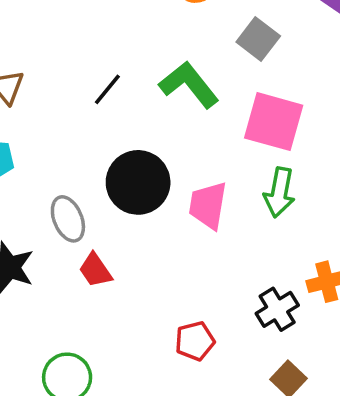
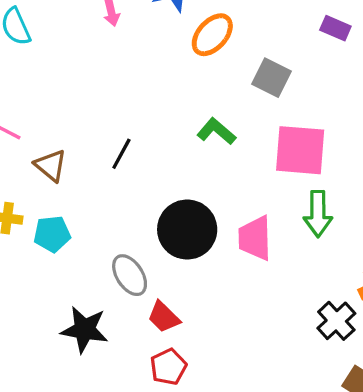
green L-shape: (189, 85) -> (216, 131), size x0.7
black line: (107, 89) -> (121, 154), moved
red pentagon: (195, 341) -> (168, 367), moved

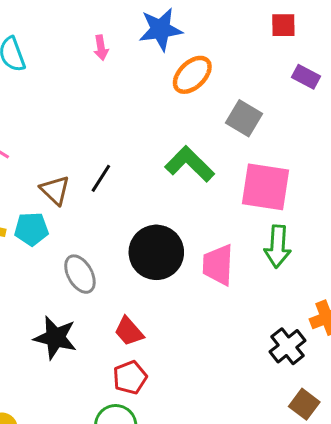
green L-shape: (216, 131) -> (190, 164), size x1.4
brown triangle: (51, 165) -> (55, 190), moved
cyan pentagon: (52, 234) -> (31, 229), moved
gray ellipse: (130, 275) -> (80, 274), moved

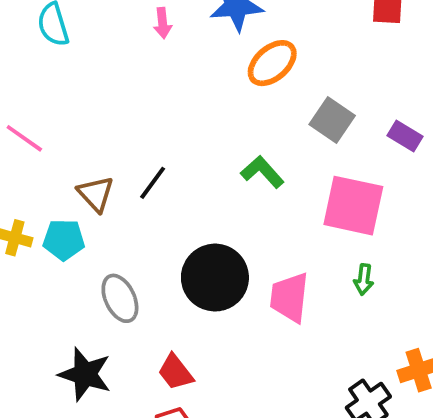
purple rectangle: (306, 77) -> (405, 136), moved
green L-shape: (190, 164) -> (262, 172), size x0.7
green arrow: (278, 247) -> (364, 279), size x0.6

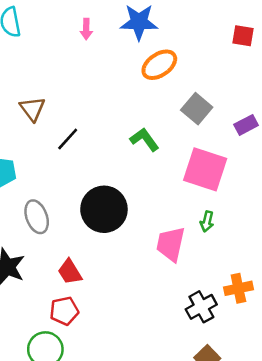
purple rectangle: (405, 136) -> (246, 125), turned -65
brown triangle: (96, 194) -> (32, 109), moved
pink trapezoid: (290, 297) -> (171, 244), moved

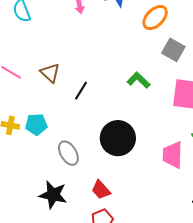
orange ellipse: (159, 65) -> (155, 18), moved

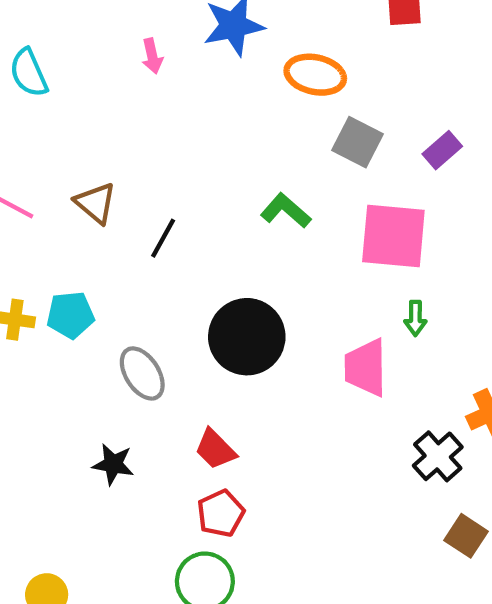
orange ellipse: (155, 18) -> (315, 75), turned 60
black star: (53, 195) -> (113, 464), size x0.7

